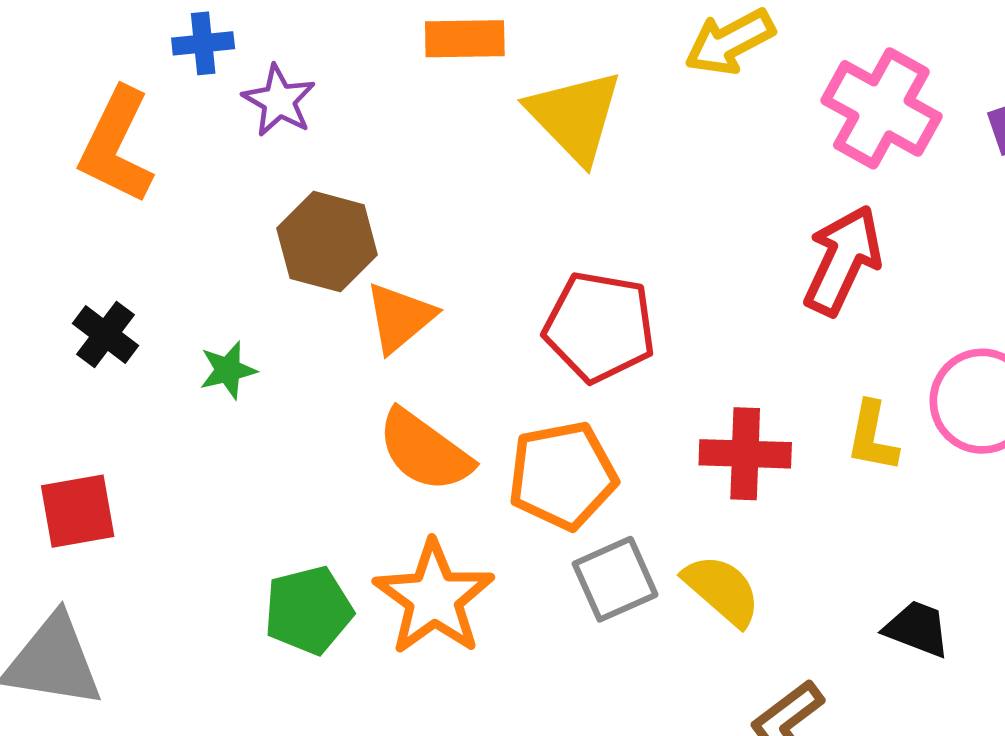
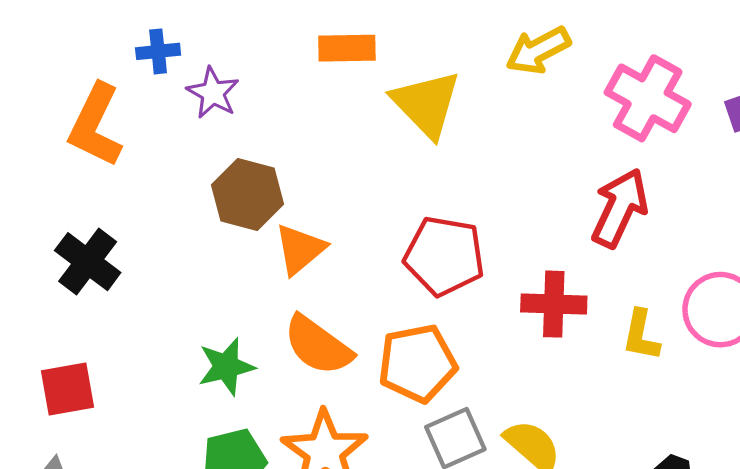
black cross: (106, 335) -> (88, 262), size x1.4
green star: (228, 370) -> (226, 367), moved, size x1.4
red cross: (745, 454) -> (554, 304), moved

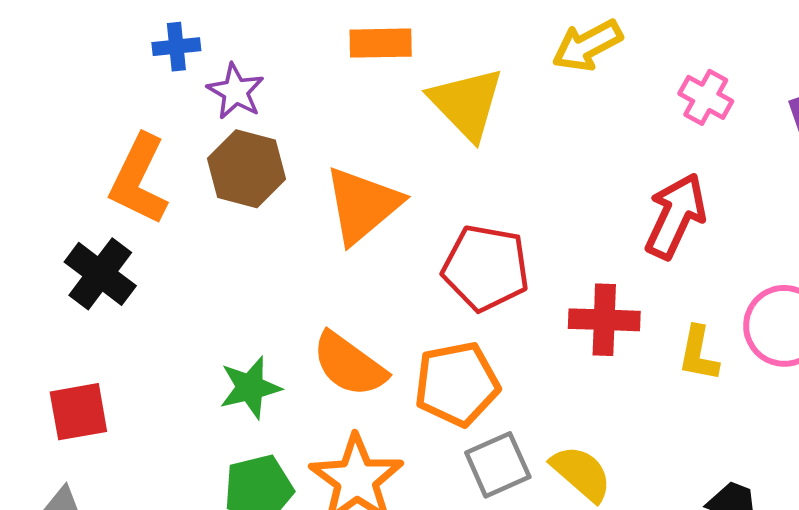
pink cross: (648, 98) -> (706, 97), size x0.6
orange L-shape: (95, 125) -> (139, 180), moved
brown hexagon: (248, 194) -> (246, 169), moved
orange triangle: (300, 249) -> (362, 205), moved, size x1.4

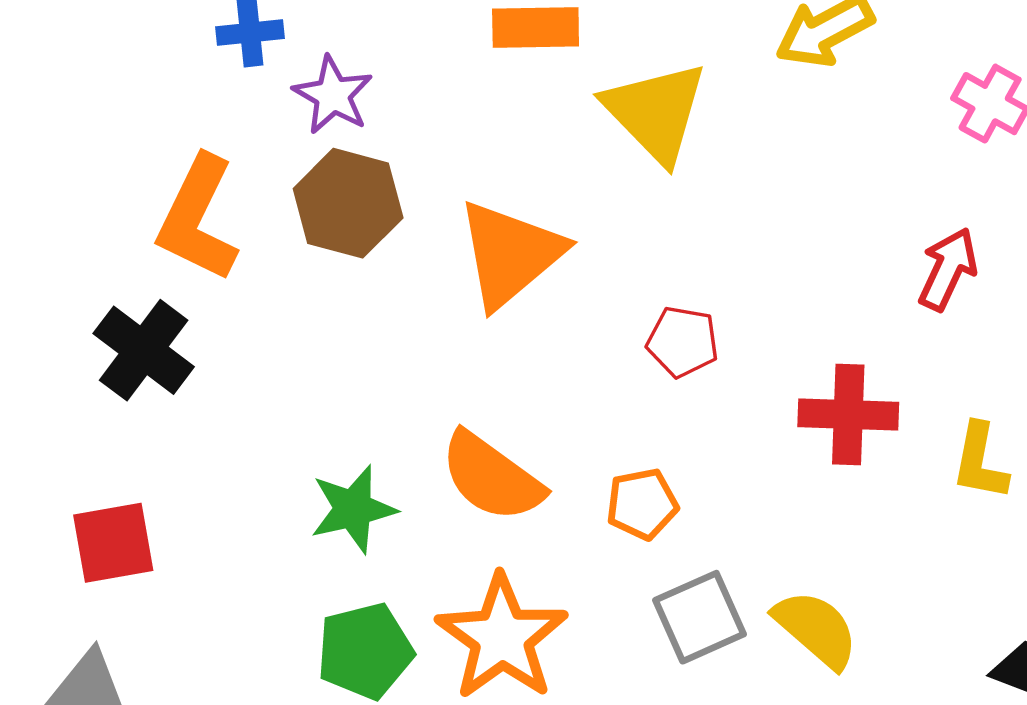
red arrow: (676, 216) -> (948, 269), size x0.7
red pentagon: (486, 268) -> (683, 342), size x0.6
orange pentagon: (457, 384) -> (642, 504), size x0.6

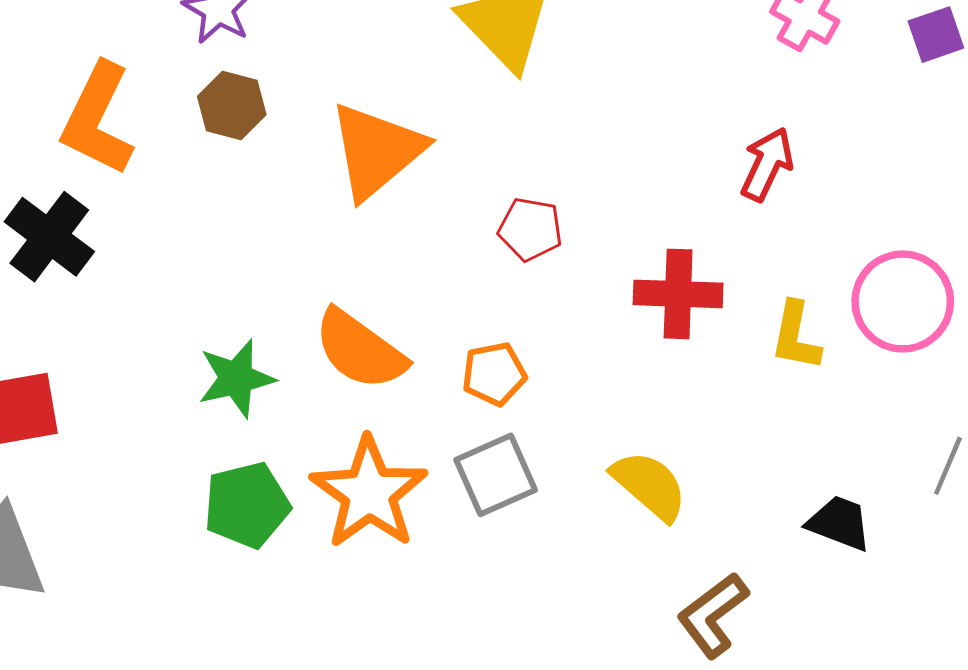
brown hexagon: (348, 203) -> (232, 105), size x0.7
gray square: (699, 617) -> (496, 475), moved

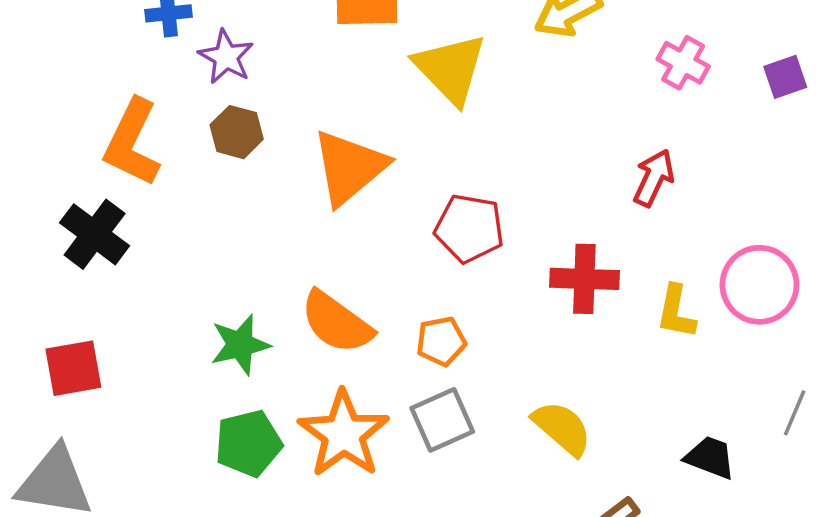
red pentagon: (530, 229) -> (469, 228), size x1.4

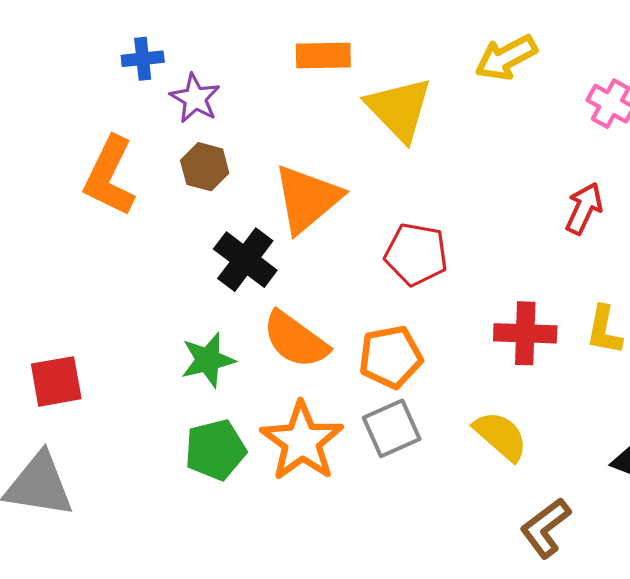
black cross: (95, 234) -> (245, 260), moved
red cross: (584, 279) -> (525, 333), moved
orange pentagon: (441, 341) -> (391, 357), size x1.4

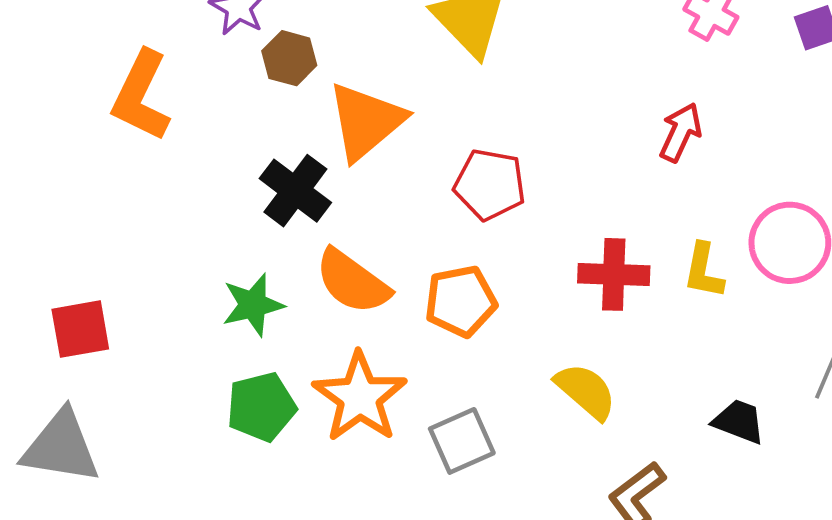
brown hexagon: (205, 167) -> (289, 58), moved
gray square: (392, 428) -> (462, 441), moved

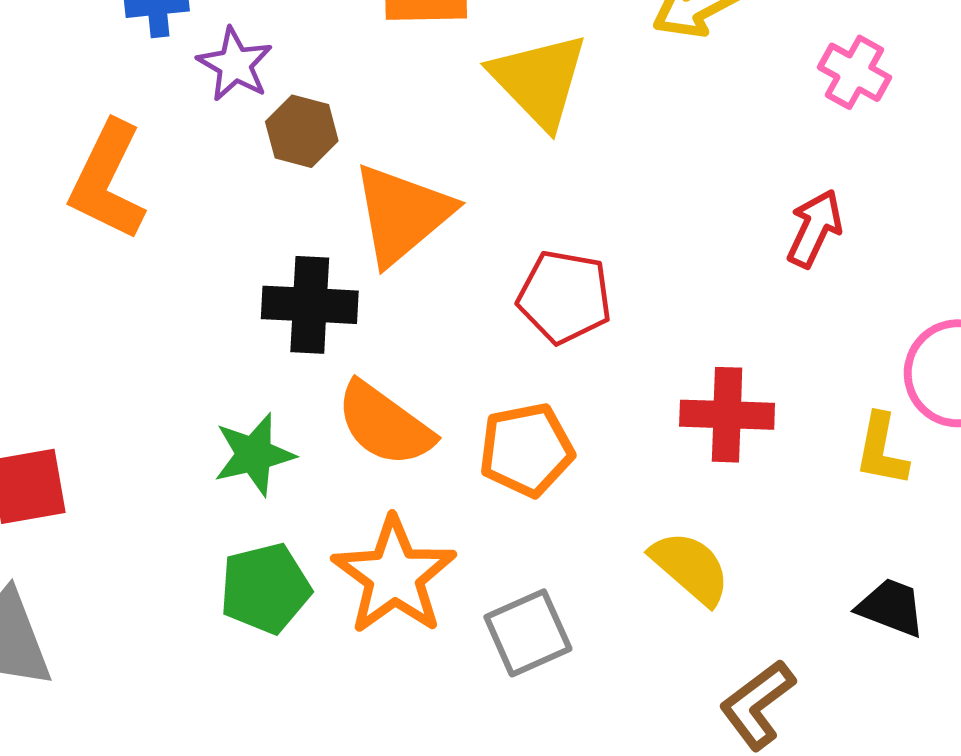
black cross: (295, 191) -> (310, 305), turned -34
yellow L-shape: (704, 271) -> (882, 450), moved

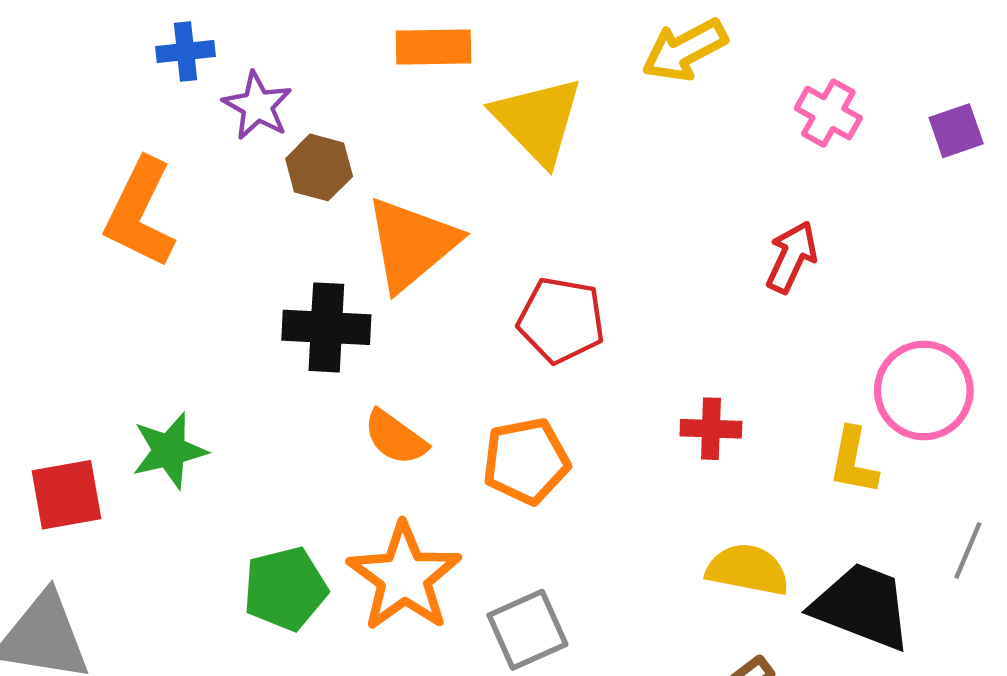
red cross: (727, 415) -> (711, 429), size x0.7
orange semicircle: (385, 424) -> (395, 437), size x0.7
green star: (254, 455) -> (169, 451), moved
yellow semicircle: (690, 568) -> (748, 570), moved, turned -30
black trapezoid: (891, 607) -> (862, 606), size x1.6

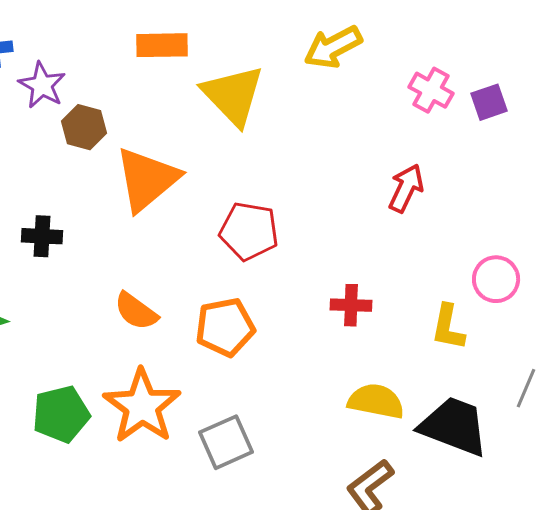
purple square: (956, 131) -> (489, 102), moved
black cross: (326, 327) -> (42, 236), moved, size x0.7
pink circle: (924, 391) -> (496, 279), size x0.7

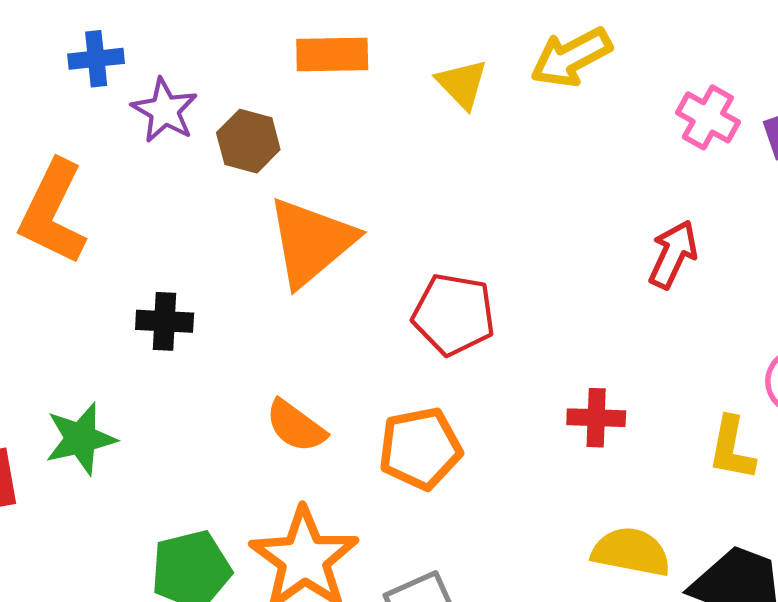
yellow triangle: (233, 95) -> (462, 84), moved, size x0.6
brown hexagon: (84, 127) -> (248, 141), moved

